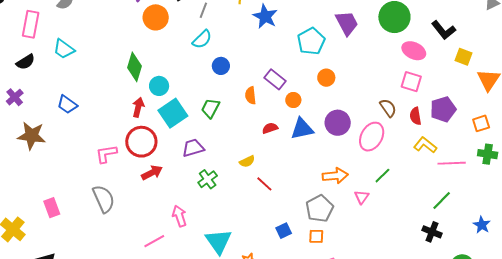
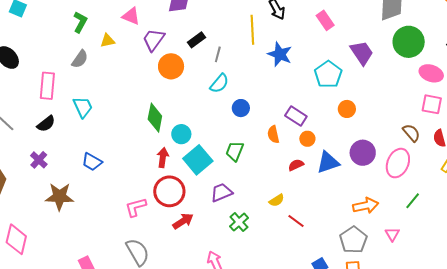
cyan trapezoid: (64, 49) -> (83, 107), turned -145
orange circle: (293, 100) -> (307, 139), moved
pink triangle: (362, 197) -> (392, 234), moved

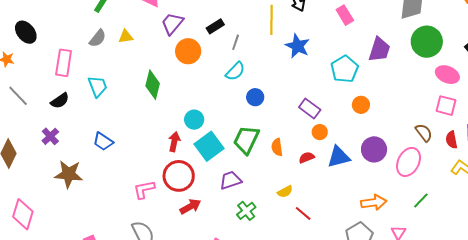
yellow triangle: (108, 41) -> (126, 36), moved
purple trapezoid: (362, 53) -> (379, 50), turned 48
green diamond: (155, 118) -> (153, 85), moved
orange semicircle: (273, 134) -> (277, 147), moved
green trapezoid: (235, 151) -> (246, 140), size x1.4

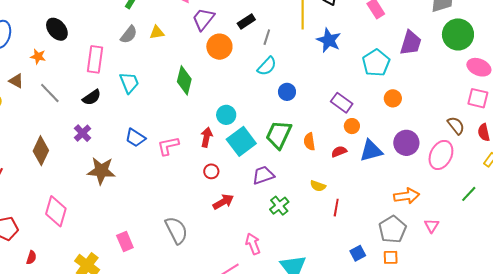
red circle: (179, 176) -> (211, 171), size x0.5
pink L-shape: (144, 189) -> (168, 146), moved
yellow semicircle: (285, 192) -> (318, 186), turned 49
green line: (421, 201) -> (469, 194), moved
red line: (303, 213) -> (336, 208), turned 60

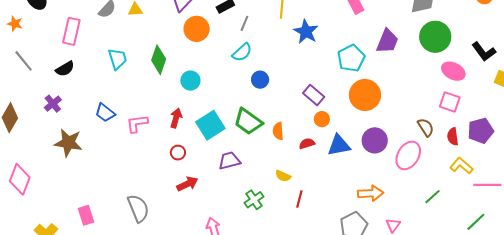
cyan trapezoid: (129, 83) -> (117, 59), moved
orange circle: (393, 98) -> (365, 95), size x1.8
cyan circle: (226, 115) -> (190, 81), moved
green trapezoid: (279, 135) -> (248, 122), turned -84
green cross: (279, 206) -> (254, 200), moved

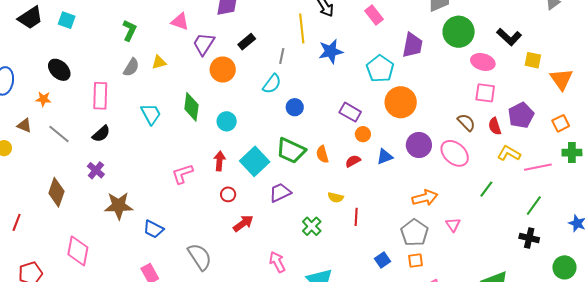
gray line: (244, 23) -> (282, 56), moved
blue star: (306, 32) -> (331, 51), turned -30
blue trapezoid: (105, 113) -> (153, 229), moved
blue triangle: (339, 145) -> (385, 157), size x0.7
pink ellipse: (408, 155) -> (455, 153), turned -68

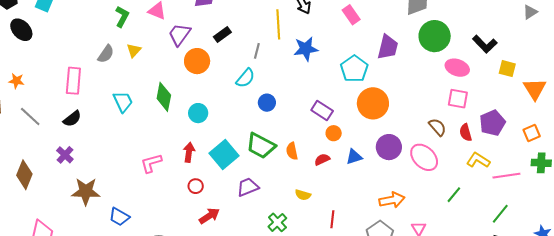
green L-shape: (129, 30) -> (122, 17), moved
yellow triangle: (159, 62) -> (134, 50), turned -35
black ellipse: (59, 70) -> (21, 30), moved
red line: (356, 217) -> (332, 219), moved

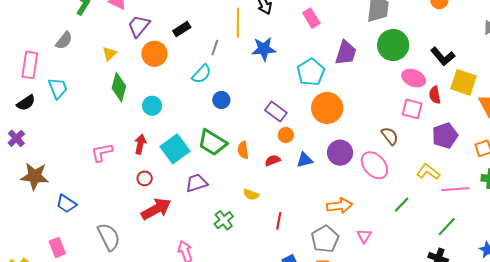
yellow triangle: (134, 50) -> (109, 54), moved
yellow square: (507, 69) -> (463, 82), size x1.5
cyan trapezoid: (123, 102) -> (58, 88), moved
red semicircle: (466, 132) -> (435, 95), moved
red arrow: (209, 216) -> (156, 209), size x1.4

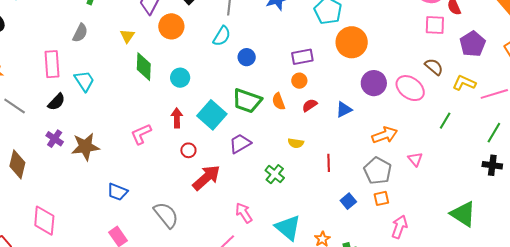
purple rectangle: (276, 112) -> (302, 57), turned -35
orange circle: (286, 135) -> (299, 81), moved
brown semicircle: (390, 136) -> (434, 67), moved
blue triangle: (305, 160) -> (344, 110), moved
brown star: (35, 176) -> (85, 147), moved

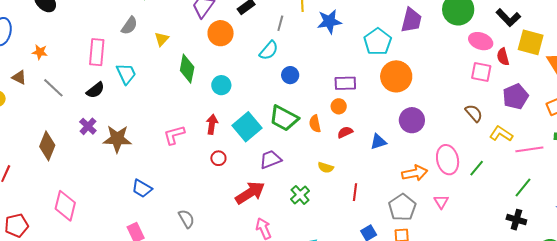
yellow triangle: (127, 36) -> (162, 39), moved
pink ellipse: (410, 88) -> (448, 160), moved, turned 32
red arrow: (206, 178) -> (250, 193), moved
gray semicircle: (166, 215) -> (186, 219), size x0.7

